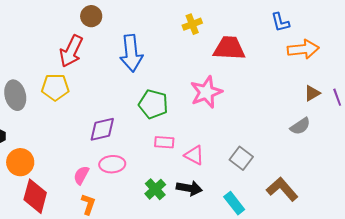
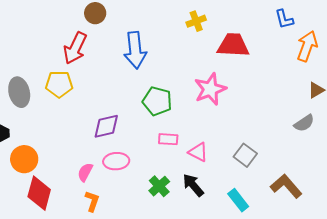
orange arrow: (303, 49) -> (307, 46), turned -64
black arrow: (189, 188) -> (193, 185), turned -140

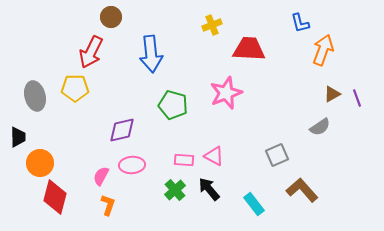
pink rectangle: (168, 139) -> (184, 160), moved
gray square: (245, 155) -> (277, 155), moved, turned 30

